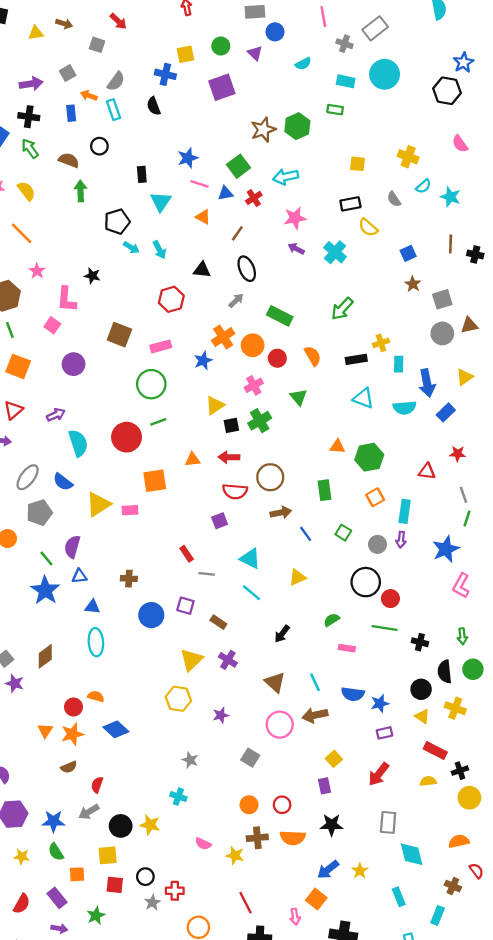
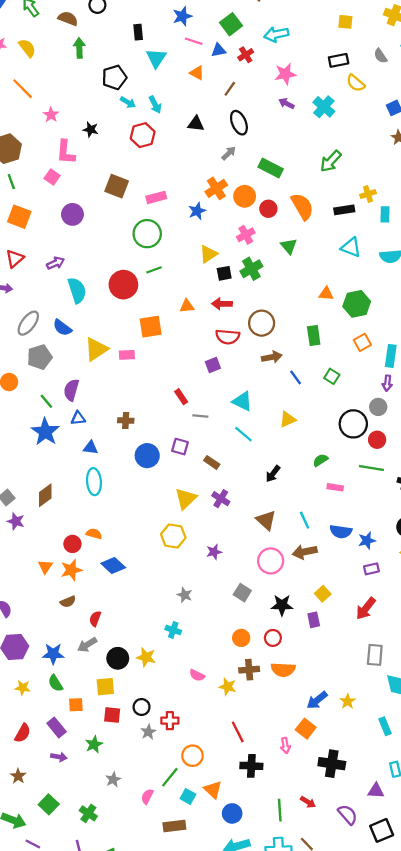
pink star: (37, 271) -> (51, 115), moved
red hexagon: (171, 299) -> (143, 135), moved
orange semicircle: (313, 356) -> (302, 206), size x1.4
gray circle: (377, 544) -> (378, 407), moved
black star: (332, 825) -> (282, 605), moved

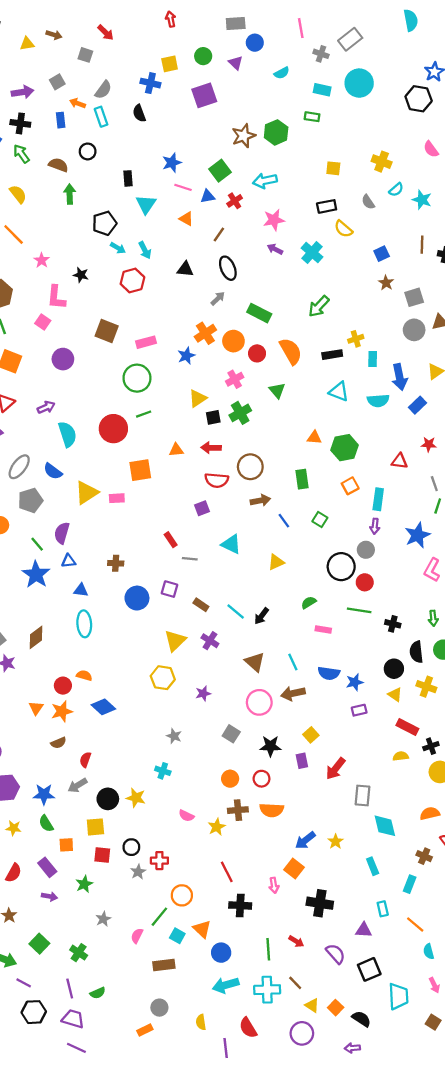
cyan line: (243, 434) -> (236, 611), moved
red arrow: (366, 608) -> (336, 769), moved
yellow star: (228, 687) -> (217, 827), turned 30

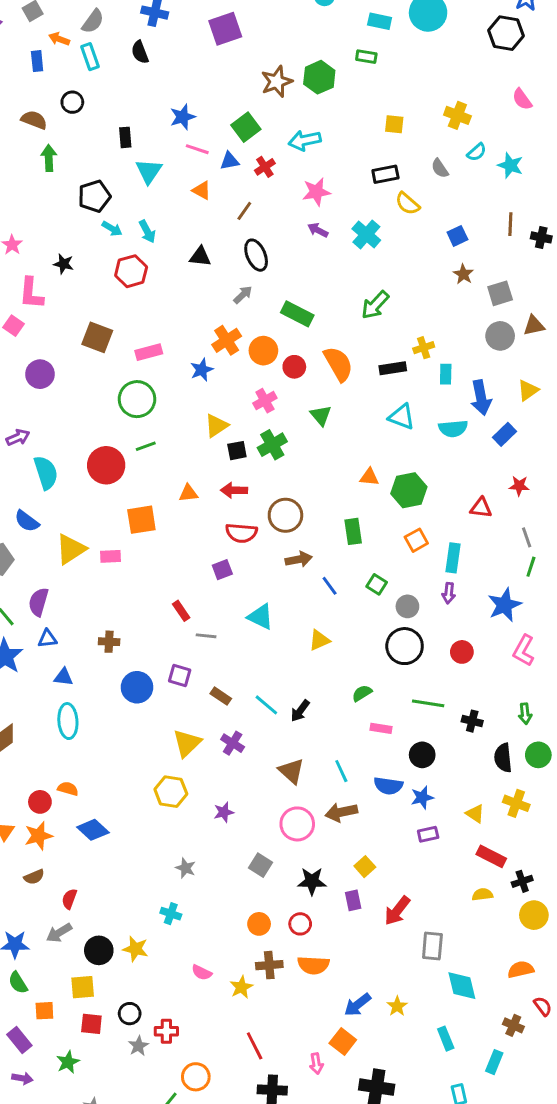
gray circle: (366, 550) -> (407, 606), moved
red circle: (365, 582) -> (462, 652), moved
black circle: (394, 669) -> (422, 755), moved

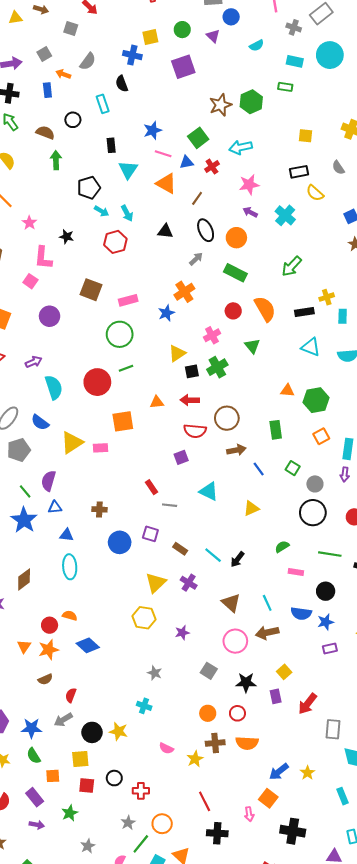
cyan rectangle: (90, 57) -> (103, 104), moved
orange triangle: (202, 190) -> (166, 184), size x1.5
orange circle: (263, 351) -> (236, 238), moved
gray star: (138, 1046) -> (128, 823), moved

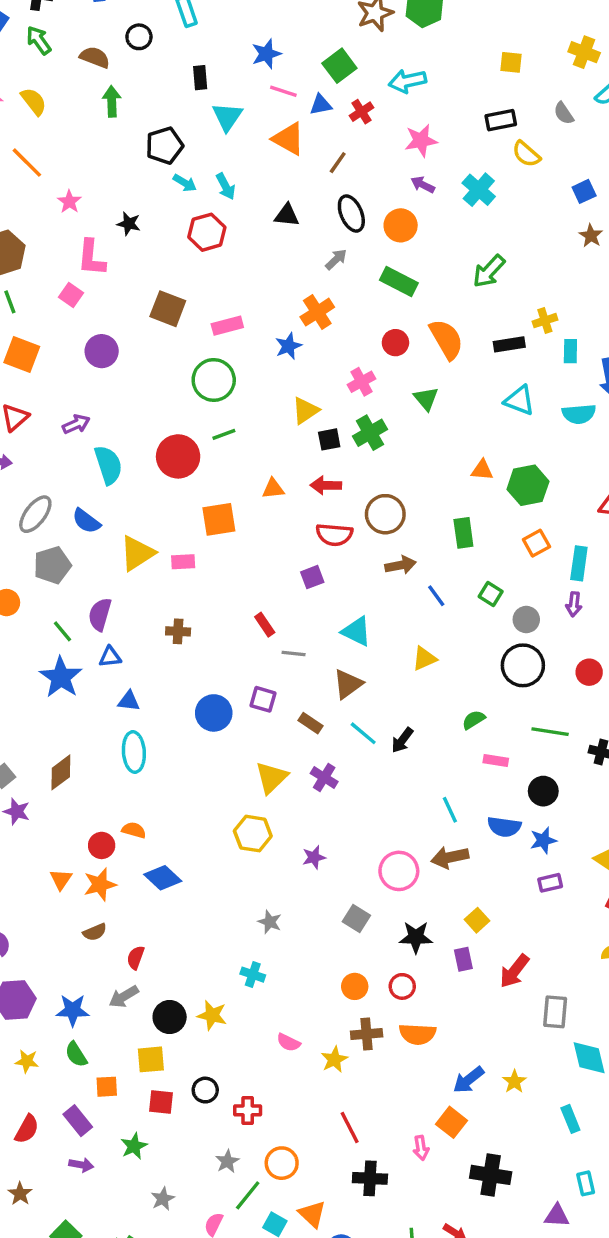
brown cross: (99, 509) -> (178, 631), moved
brown triangle: (231, 603) -> (348, 684), moved, turned 42

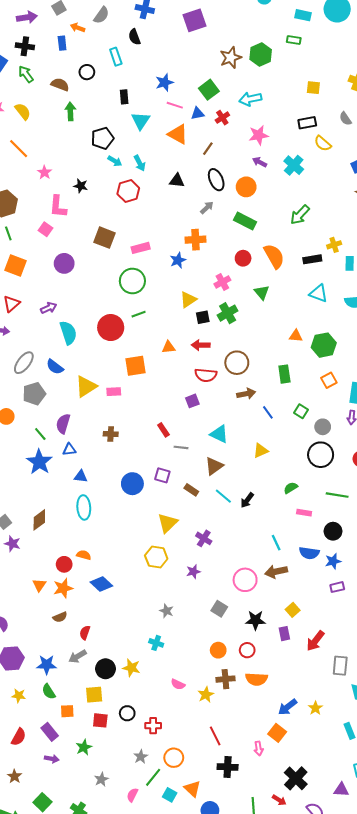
orange cross: (317, 312) -> (195, 240), turned 30
purple cross: (324, 777) -> (204, 538), moved
black cross: (491, 1175) -> (296, 778), moved, turned 35

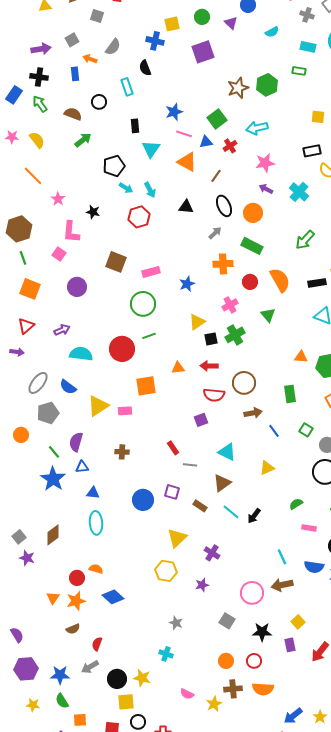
green arrow: (70, 111) -> (83, 140), turned 54
orange cross: (195, 240) -> (223, 264), moved
cyan semicircle: (68, 333) -> (81, 354), turned -65
yellow square: (94, 695) -> (126, 702), moved

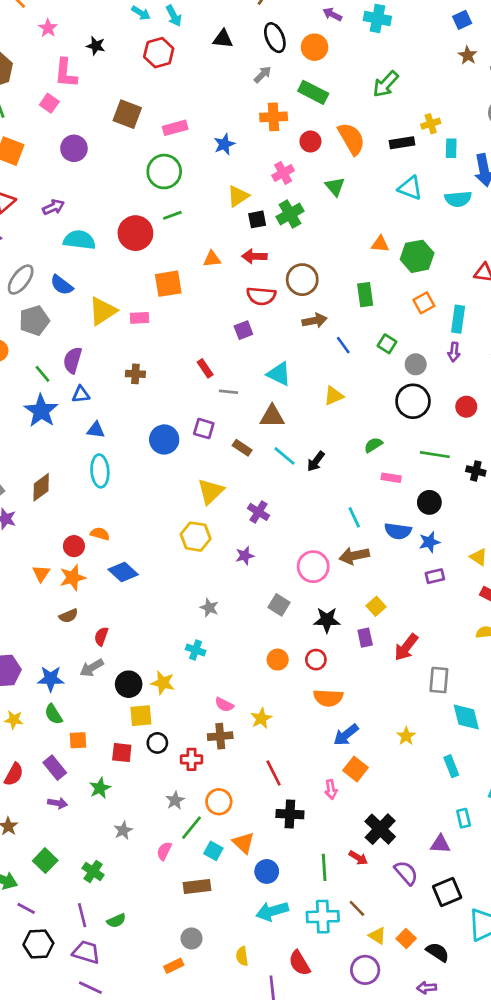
cyan cross: (299, 192) -> (377, 18), turned -30
brown triangle: (222, 483) -> (272, 416), turned 36
brown cross: (233, 689) -> (220, 736), moved
blue arrow: (293, 716) -> (346, 735), moved

